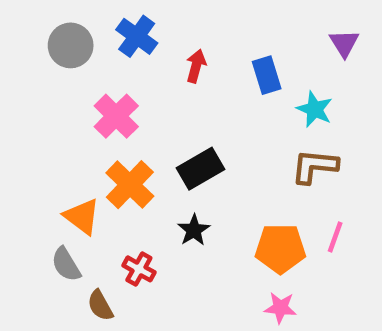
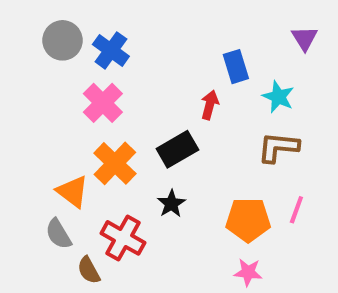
blue cross: (137, 36) -> (111, 50), moved
red arrow: (196, 66) -> (210, 105), moved
red cross: (139, 269) -> (123, 238), size x1.5

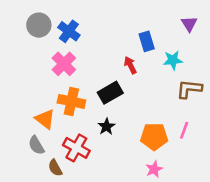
cyan star: (278, 97) -> (173, 60), turned -30
red arrow: (210, 105) -> (130, 65), turned -42
brown L-shape: (278, 147) -> (189, 89), moved
orange cross: (115, 163) -> (71, 101), turned -32
pink star: (248, 272) -> (154, 169), turned -30

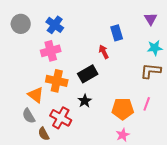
gray circle: (39, 25) -> (21, 24), moved
cyan star: (173, 60) -> (155, 48), moved
pink cross: (64, 64) -> (51, 51), turned 30

